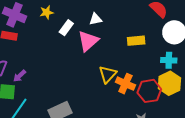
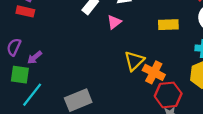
pink triangle: (88, 41) -> (114, 22), size x0.6
red hexagon: (149, 91) -> (168, 95), moved

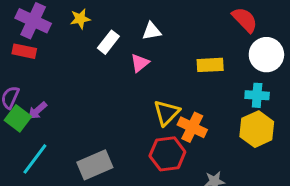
green square: (20, 75) -> (18, 118), moved, turned 30
red hexagon: (168, 95) -> (167, 154), moved

